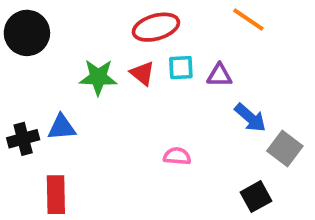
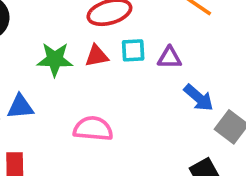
red triangle: (142, 73) -> (97, 56), turned -50
pink semicircle: (177, 156) -> (93, 129), moved, size x1.5

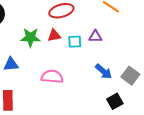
cyan square: (133, 50) -> (75, 42), moved
blue arrow: (199, 98) -> (104, 71), moved

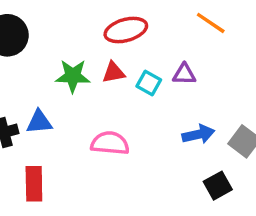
cyan square: (75, 42) -> (149, 83), turned 32
blue arrow: (104, 71) -> (198, 134), turned -54

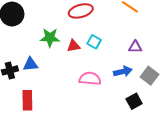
red triangle: (113, 72) -> (74, 46), moved
purple triangle: (184, 74) -> (135, 47), moved
pink semicircle: (110, 143) -> (90, 79), moved

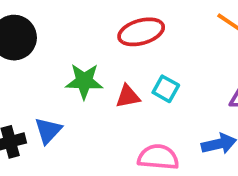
blue triangle: (30, 64) -> (48, 131), turned -42

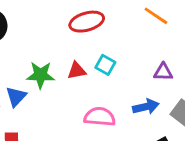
green star: (84, 81) -> (41, 75), moved

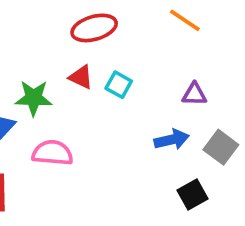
red triangle: (77, 71) -> (81, 77), moved, turned 36
pink semicircle: (100, 117) -> (52, 153), moved

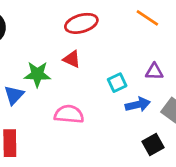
cyan square: (119, 85) -> (117, 83), moved, turned 36
pink semicircle: (52, 153) -> (69, 114), moved

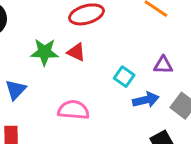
green star: (37, 74) -> (45, 52), moved
cyan square: (117, 83) -> (124, 77), turned -30

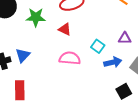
green star: (45, 52) -> (36, 17), moved
pink semicircle: (73, 110) -> (70, 58), moved

